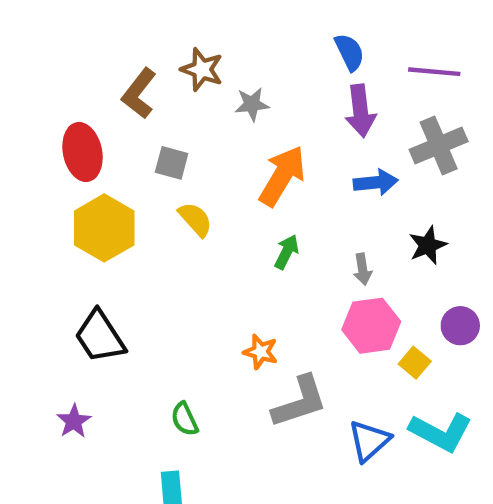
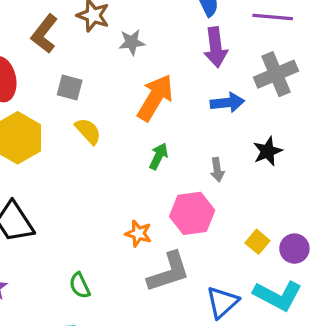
pink hexagon: (371, 326) -> (192, 213), moved
purple circle: (460, 326) -> (294, 249), moved

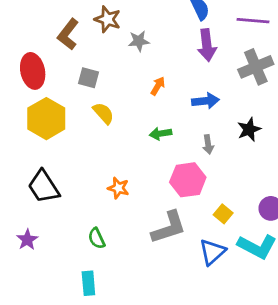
orange arrow: (155, 98) -> (158, 86), size x0.5
blue arrow: (227, 103) -> (205, 101), moved
green arrow: (159, 156) -> (161, 134), turned -125
orange star: (138, 233) -> (118, 188), moved
yellow square: (258, 242) -> (223, 214), moved

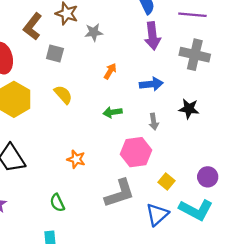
gray cross: (256, 67) -> (195, 55), turned 36
gray square: (88, 78) -> (55, 53), moved
black star: (249, 129) -> (189, 109), turned 30

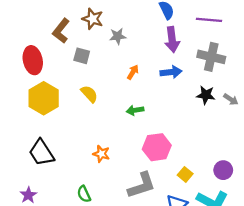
blue arrow: (151, 84) -> (171, 72), moved
black star: (189, 109) -> (206, 95), moved
gray arrow: (154, 122) -> (231, 99), moved, turned -48

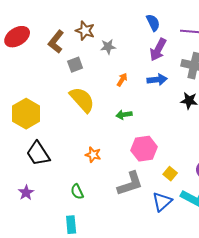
purple arrow: (172, 39) -> (158, 50), turned 35
gray square: (82, 56) -> (75, 65), turned -35
red ellipse: (33, 60) -> (17, 37), moved, turned 70
yellow semicircle: (89, 94) -> (82, 100), size x1.6
yellow hexagon: (44, 98) -> (26, 114), moved

